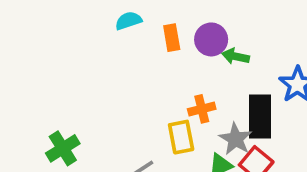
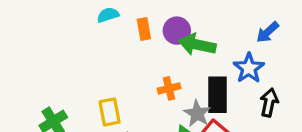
green arrow: (236, 56) -> (197, 45), size x1.6
yellow rectangle: (181, 137) -> (110, 112), moved

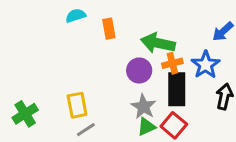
purple circle: (177, 31) -> (139, 70), moved
orange cross: (169, 88) -> (172, 63), moved
gray star: (197, 113) -> (144, 107), moved

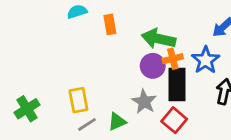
purple circle: (139, 70) -> (153, 66), moved
green triangle: (146, 127) -> (117, 122), moved

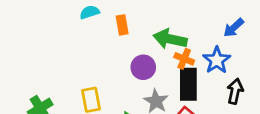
orange cross: (173, 59) -> (184, 59), turned 36
purple circle: (153, 66) -> (143, 67), moved

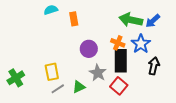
green arrow: (170, 39) -> (131, 20), moved

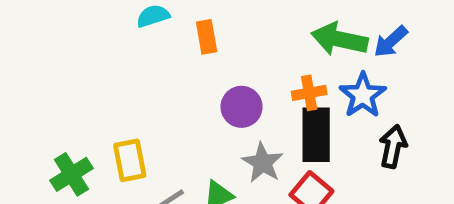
orange cross: (118, 43) -> (309, 93), turned -32
yellow rectangle: (52, 72) -> (130, 160), moved

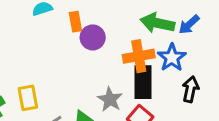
orange cross: (309, 93) -> (139, 56), size x1.5
purple circle: (242, 107) -> (93, 37), moved

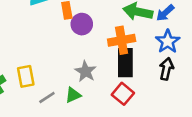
blue star: (172, 58) -> (168, 42), moved
gray star: (110, 99) -> (86, 71), moved

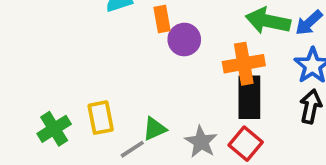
gray star: (86, 71) -> (201, 142), moved
green triangle: (73, 95) -> (155, 129), moved

